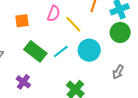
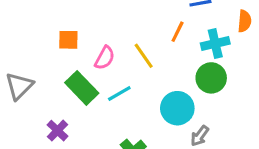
pink semicircle: (54, 14) -> (105, 58), moved
cyan circle: (89, 50) -> (177, 108), moved

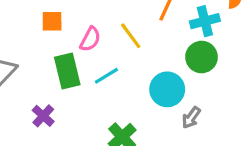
green rectangle: (82, 88) -> (67, 71), turned 32

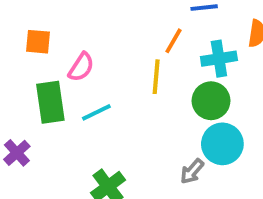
yellow line: (131, 36) -> (156, 77), moved, turned 36
cyan circle: (167, 89) -> (222, 144), moved

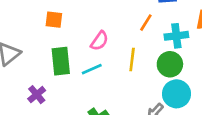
pink semicircle: (81, 67) -> (99, 41), moved
yellow line: (156, 77) -> (132, 60), moved

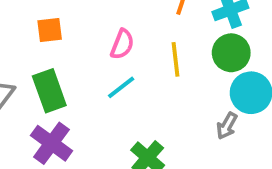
green rectangle: (61, 61) -> (49, 91), moved
purple cross: (37, 95) -> (52, 143), size x1.5

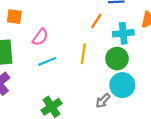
pink semicircle: (122, 44) -> (40, 37), moved

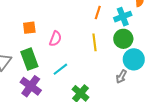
cyan line: (47, 61) -> (60, 69), moved

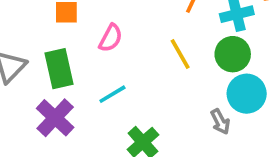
yellow line: (95, 42) -> (180, 54), turned -30
gray arrow: (121, 77) -> (220, 122), turned -64

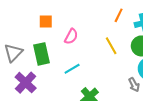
purple cross: (55, 118) -> (26, 83), moved

